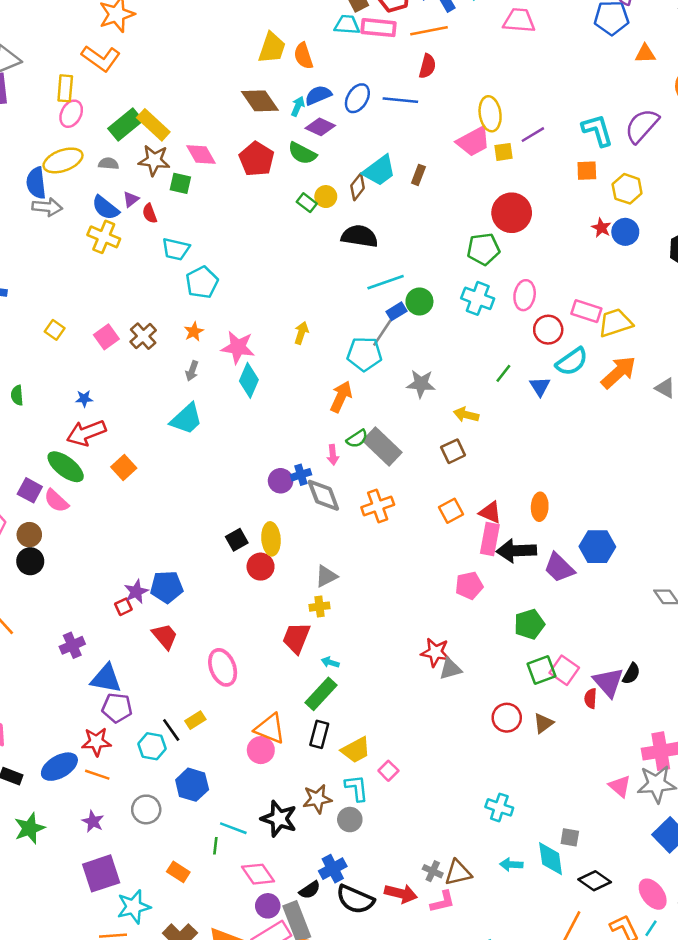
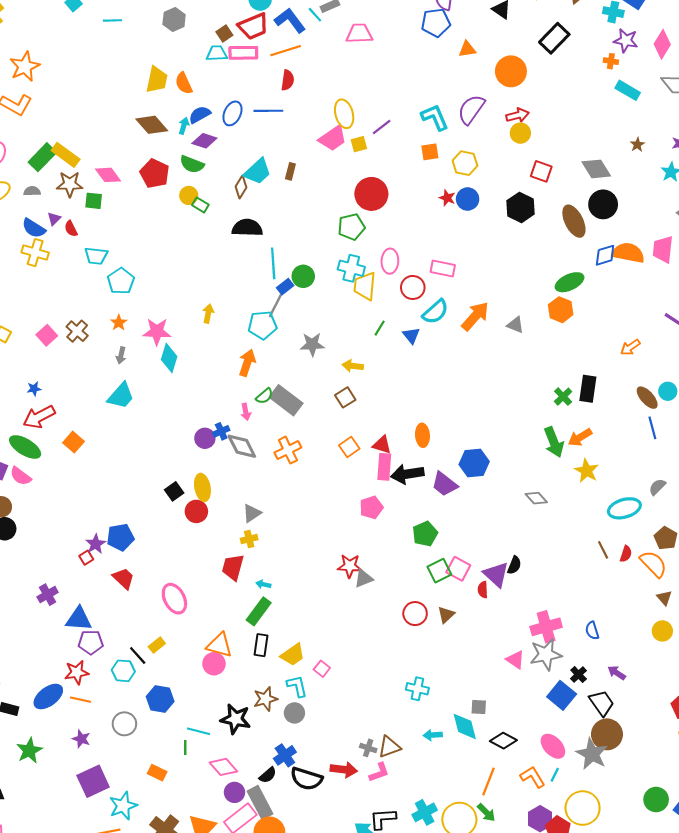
yellow circle: (326, 197) -> (189, 195), moved
cyan line: (386, 282) -> (273, 263), turned -68
yellow trapezoid: (615, 323) -> (365, 286), moved, turned -60

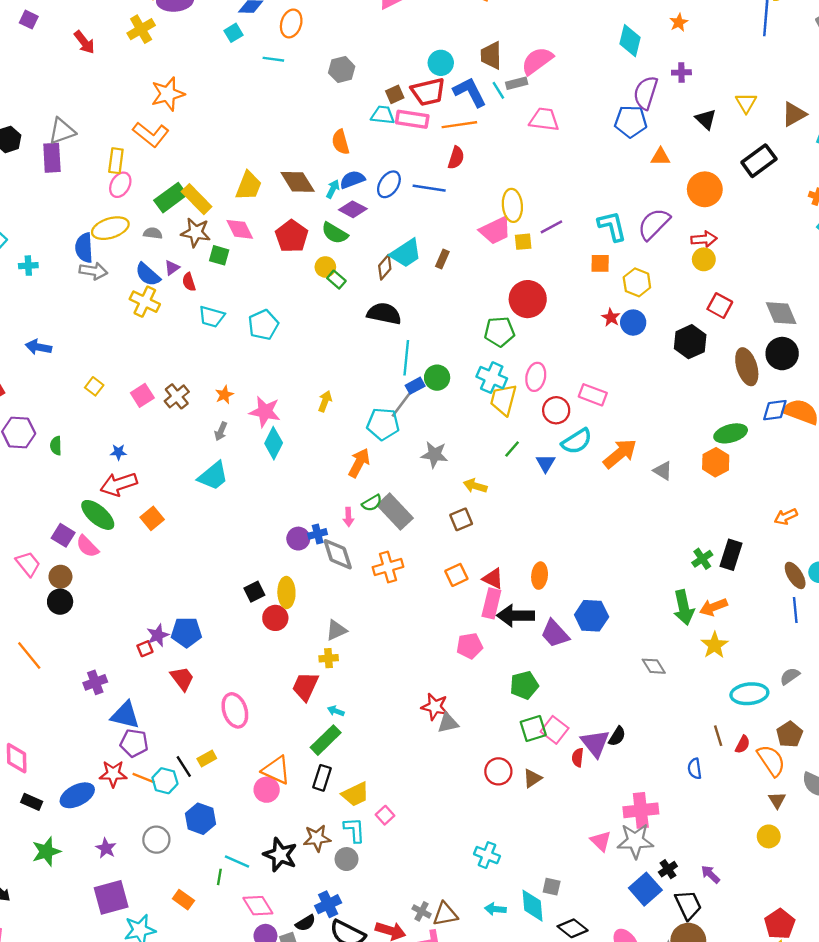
yellow trapezoid: (157, 80) -> (249, 186), moved
cyan pentagon: (121, 281) -> (263, 325), moved
blue semicircle: (592, 631) -> (695, 769), moved
orange line: (81, 700) -> (144, 778), moved

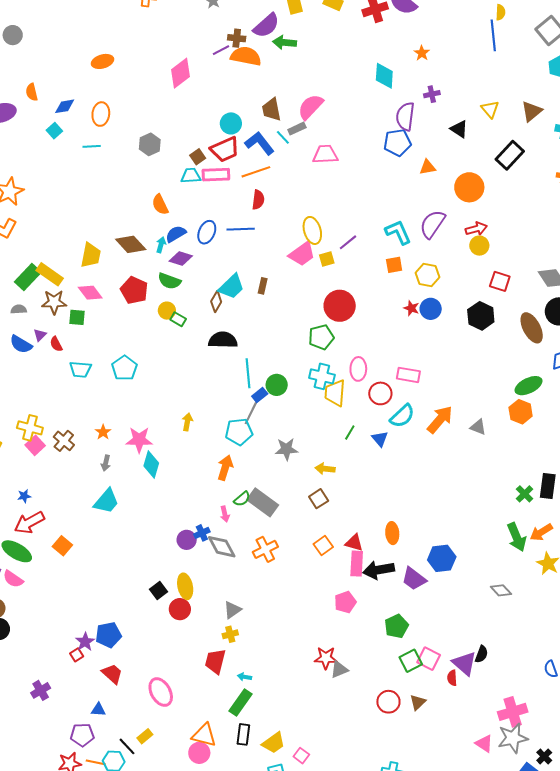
yellow cross: (145, 302) -> (30, 428), moved
blue triangle: (125, 715) -> (98, 710), moved, size x0.6

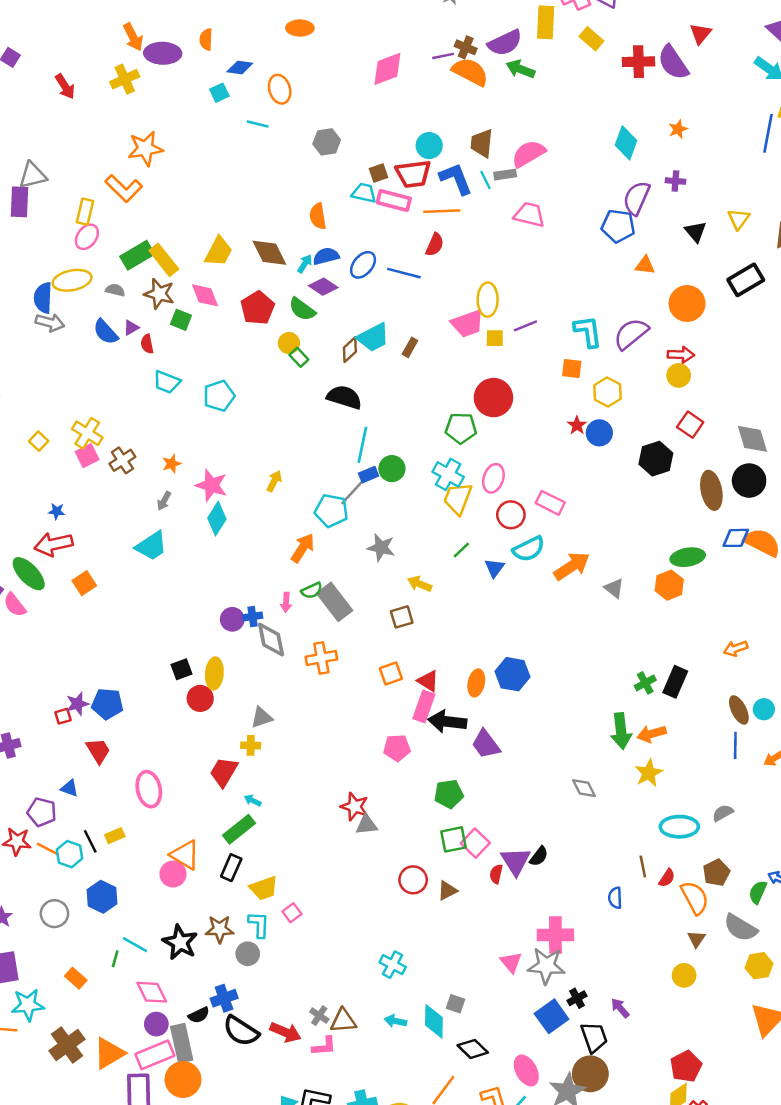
orange ellipse: (101, 114) -> (280, 89), turned -40
blue hexagon: (442, 558) -> (513, 674), moved

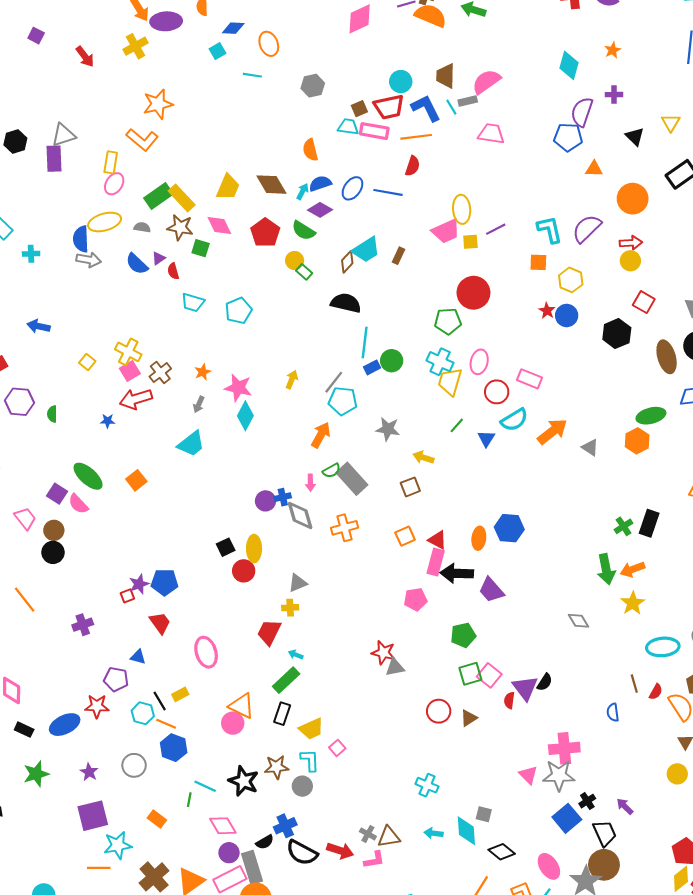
gray line: (352, 493) -> (334, 382), moved
red arrow: (54, 544) -> (136, 399), moved
orange line: (48, 849) -> (166, 724), moved

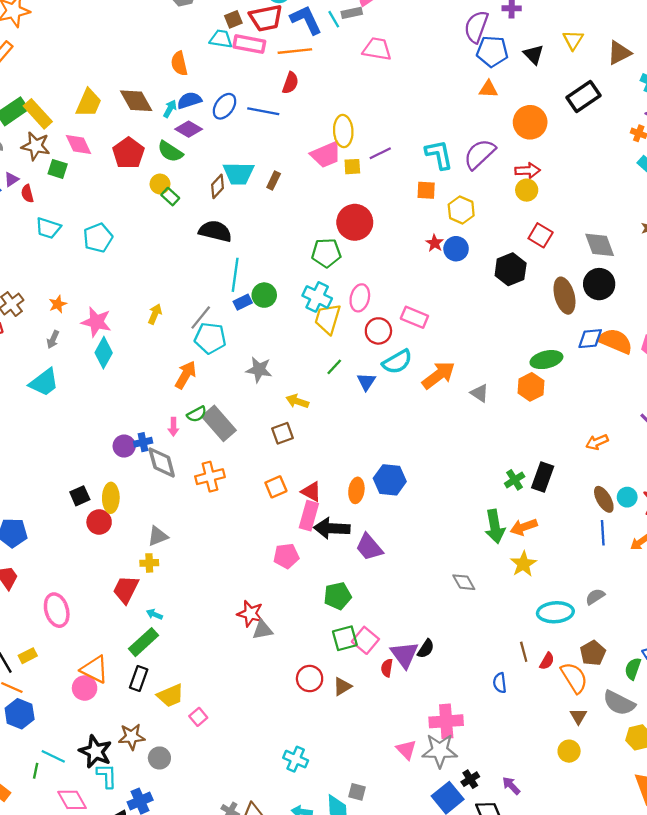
blue pentagon: (568, 137) -> (492, 51), moved
cyan trapezoid: (366, 250) -> (238, 173), turned 32
cyan L-shape: (310, 760) -> (107, 776), moved

